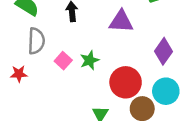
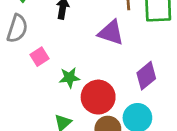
green star: (90, 60) -> (69, 78), moved

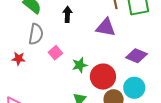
purple diamond: (146, 76) -> (136, 56), turned 70

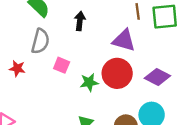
pink square: (55, 53) -> (62, 65), turned -32
red circle: (103, 77) -> (117, 73), moved

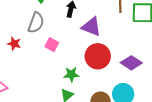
purple triangle: (124, 40) -> (91, 27), moved
green star: (89, 82) -> (71, 74), moved

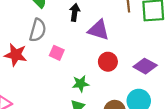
red star: (14, 44) -> (16, 55), size x1.5
red circle: (98, 56) -> (108, 62), size x0.7

